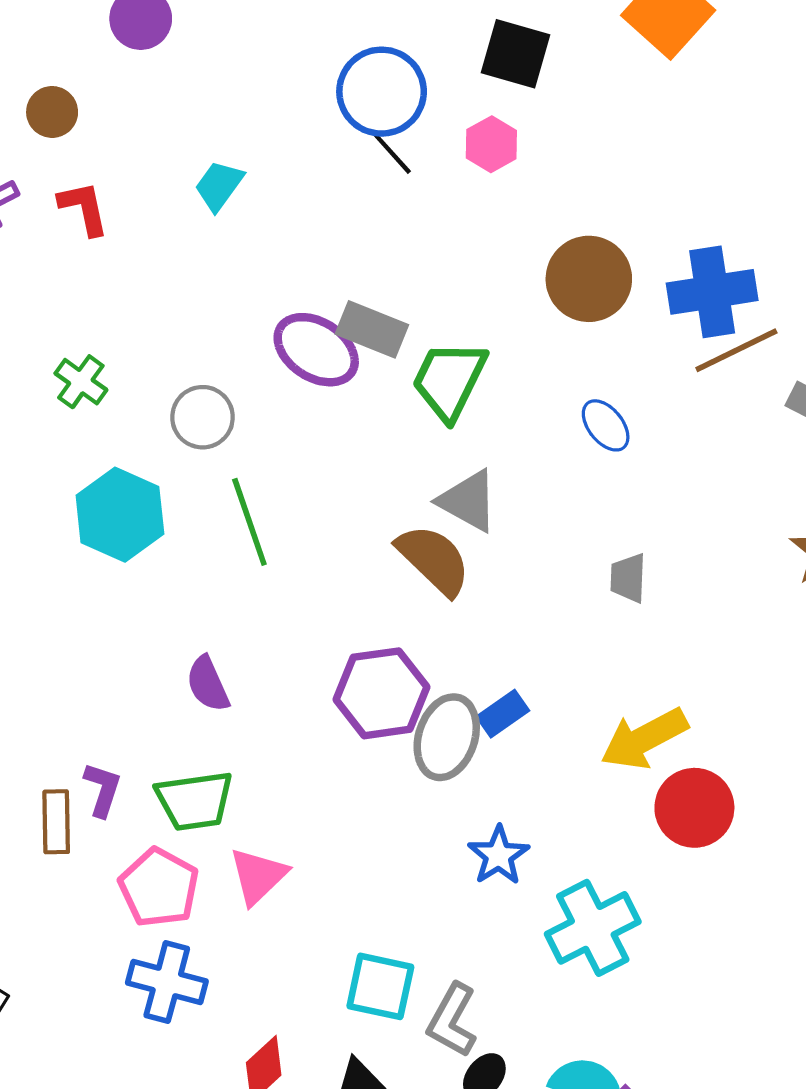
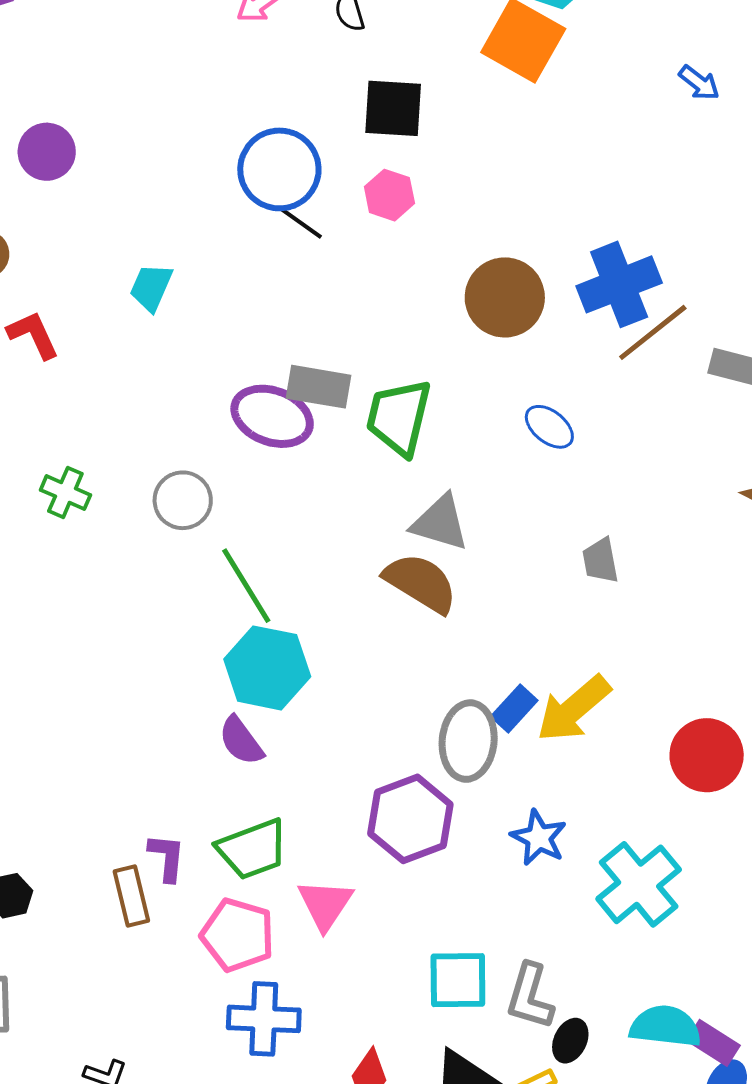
cyan hexagon: (120, 515) -> (267, 668), moved
purple hexagon: (382, 693) -> (410, 819), moved
yellow arrow: (644, 739) -> (574, 709), moved

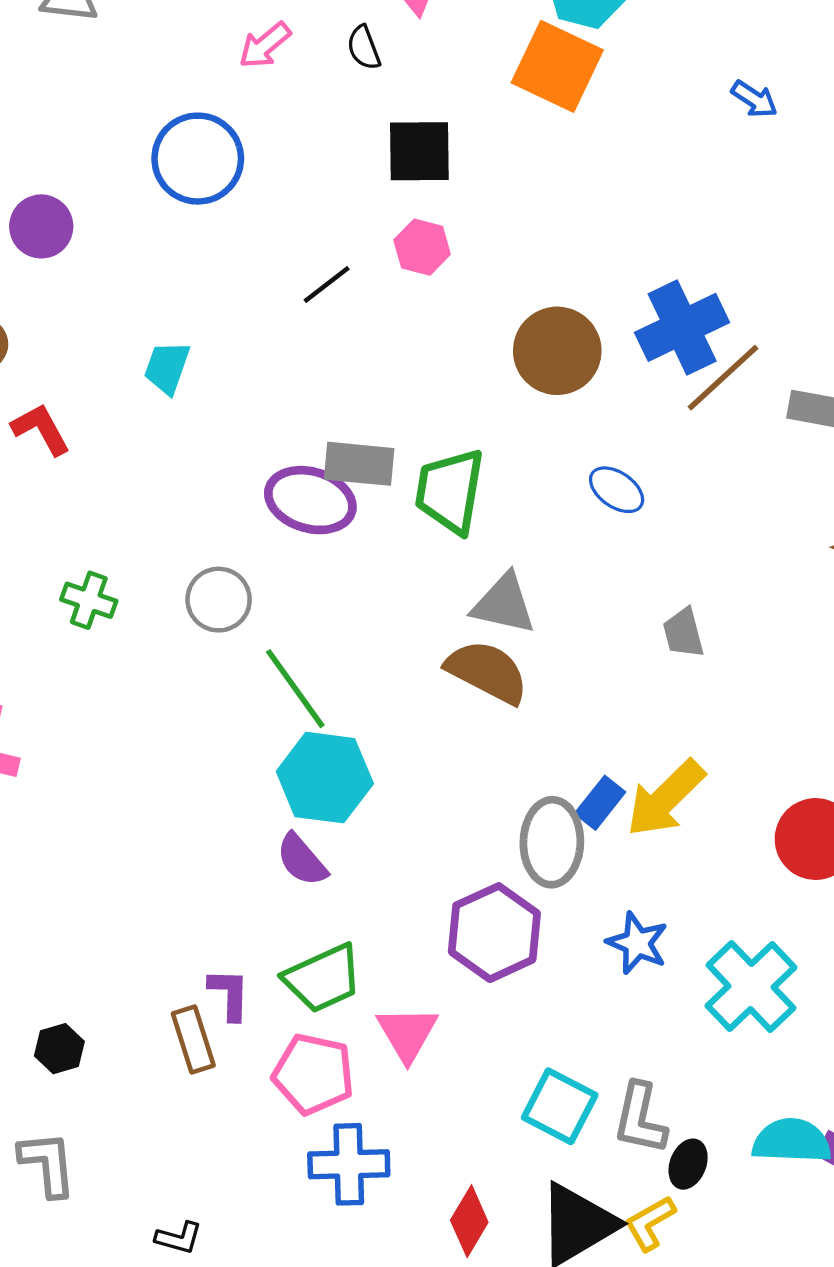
blue circle: (279, 169) -> (198, 159), moved
black line: (301, 223) -> (327, 285), turned -69
cyan square: (458, 980) -> (560, 1106), turned 32

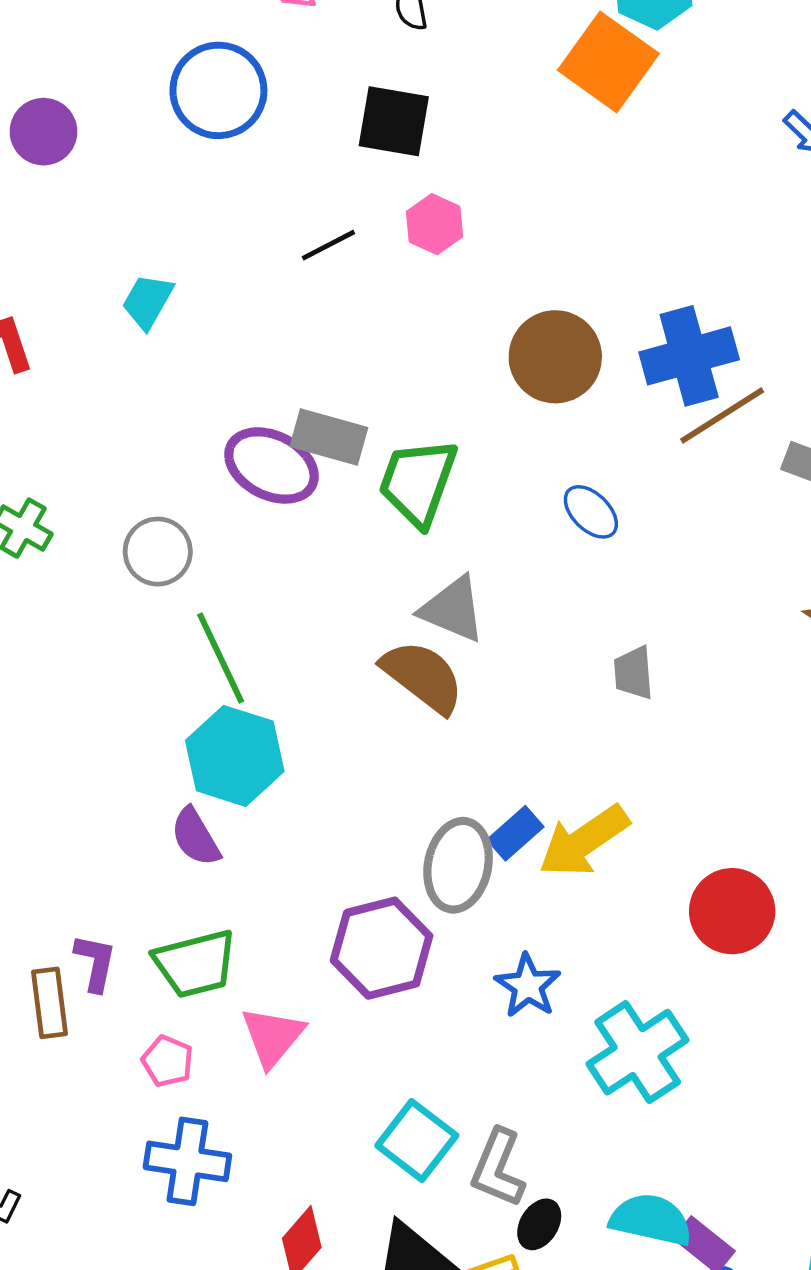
black square: (419, 151) -> (394, 121), moved
pink pentagon: (313, 1074) -> (168, 1061), size x0.6

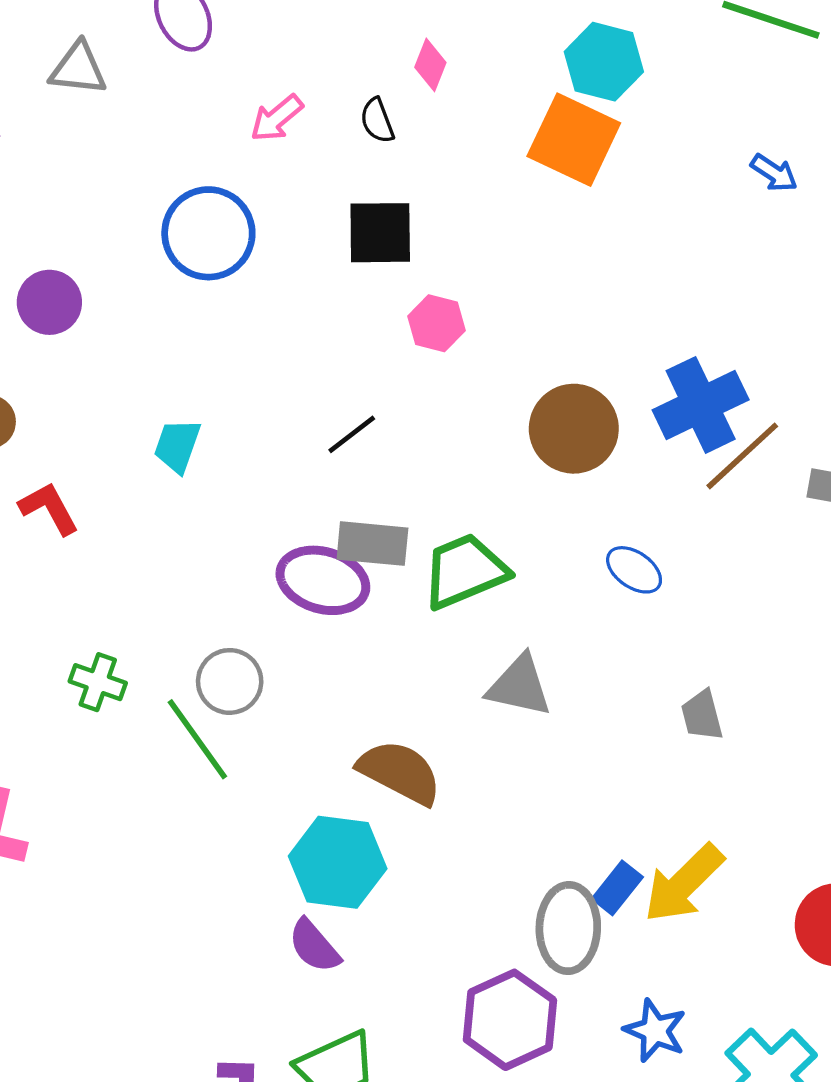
black line: (328, 245) -> (352, 434), moved
green trapezoid: (418, 482) -> (465, 571), turned 58
green line: (221, 658) -> (197, 739), moved
brown semicircle: (423, 676) -> (400, 772), moved

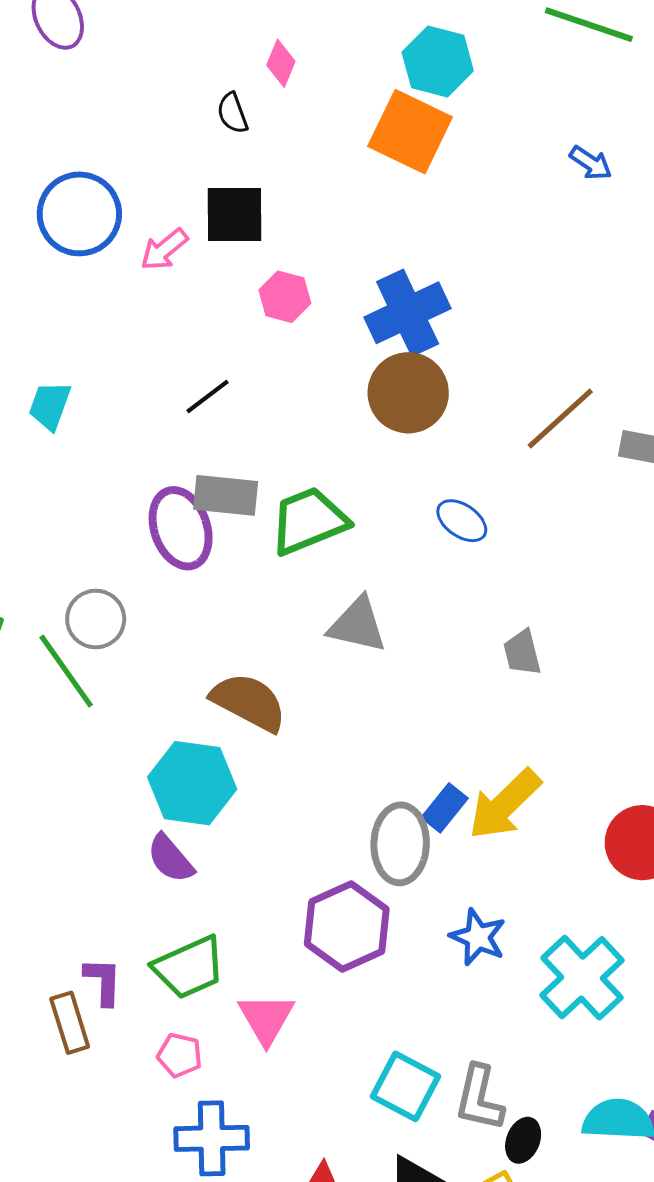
pink arrow: (277, 118) -> (164, 250), moved
blue cross: (701, 405) -> (408, 313), moved
purple ellipse: (323, 580) -> (181, 528), turned 54

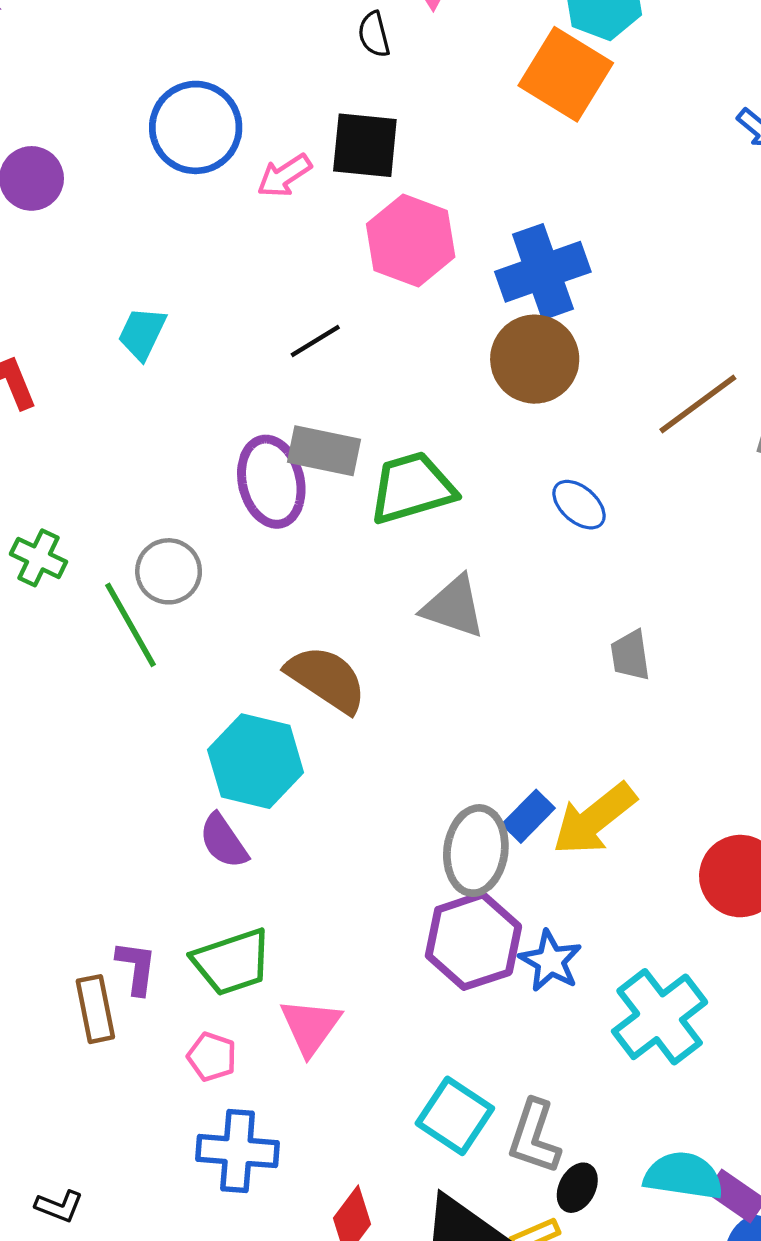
pink hexagon: (285, 297) -> (411, 241), size x1.6
purple hexagon: (347, 926) -> (473, 941), moved

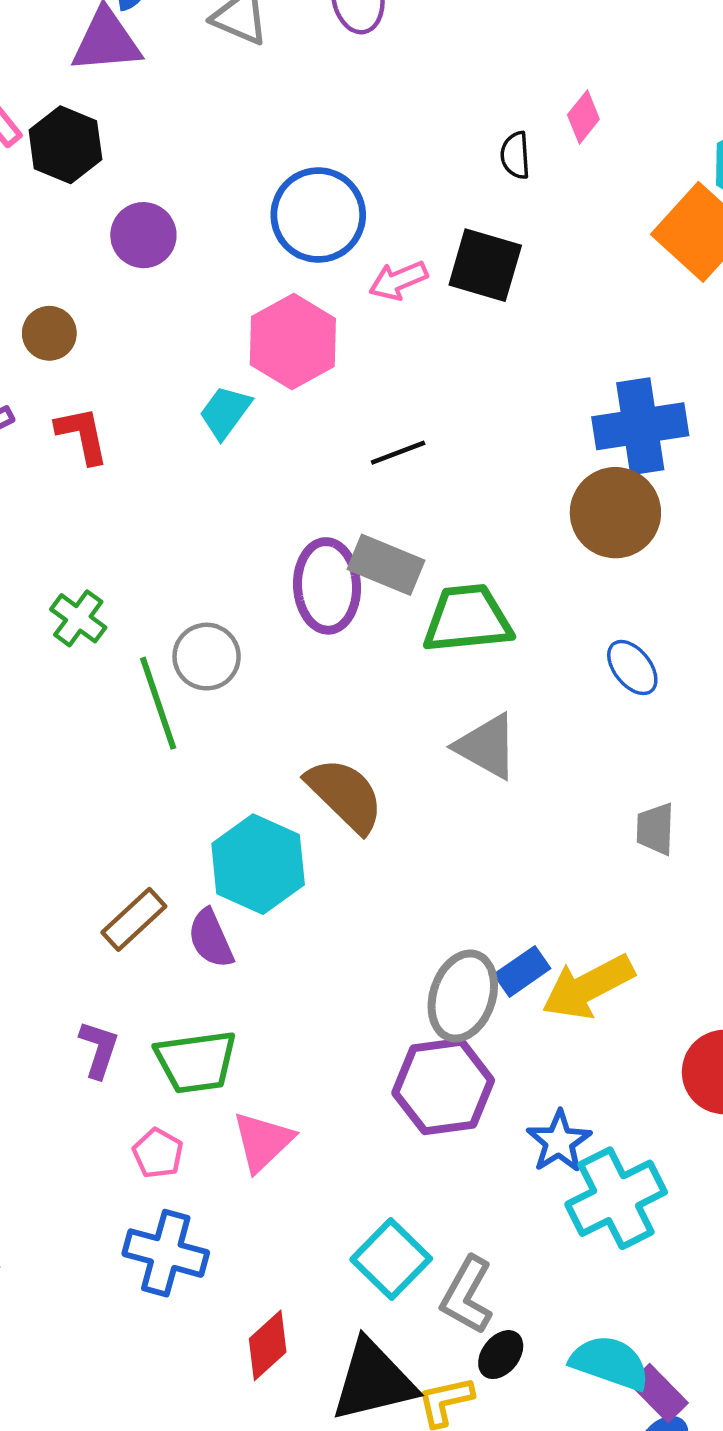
pink hexagon: (411, 241) -> (293, 342), moved
blue star: (550, 961) -> (559, 1142), moved
brown rectangle: (95, 1009) -> (134, 919), moved, turned 48

